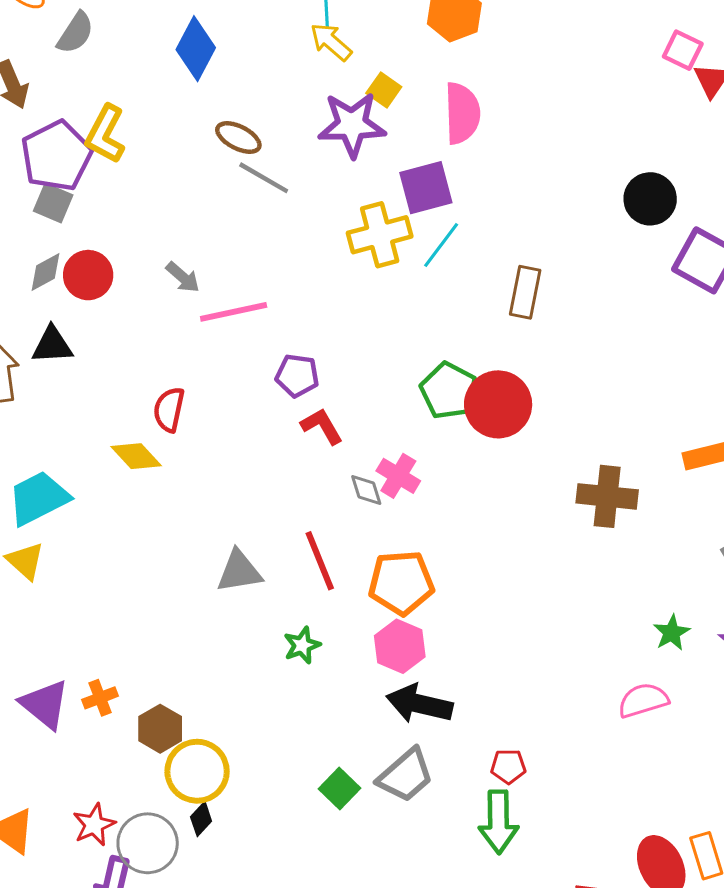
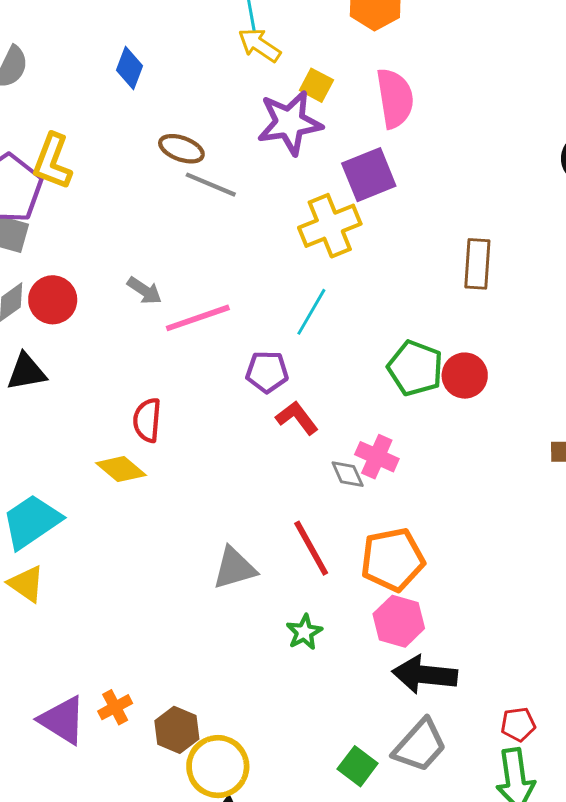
blue diamond: (196, 49) -> (130, 68), size x0.7
cyan line: (441, 245) -> (311, 312), moved
red circle: (498, 404) -> (465, 376), size x0.7

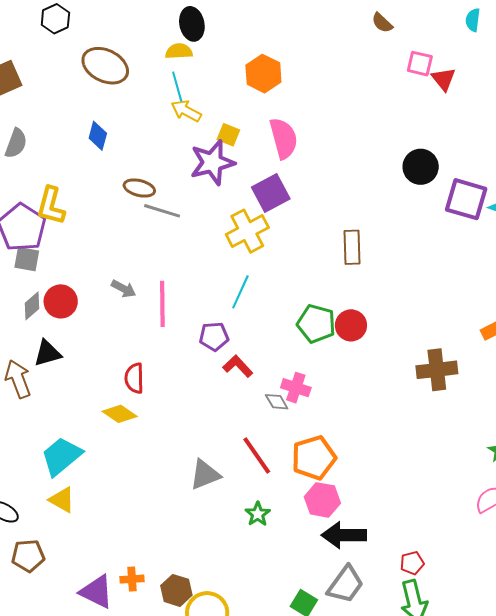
pink line: (198, 318) -> (162, 304), turned -66
orange cross: (115, 707) -> (132, 579), turned 30

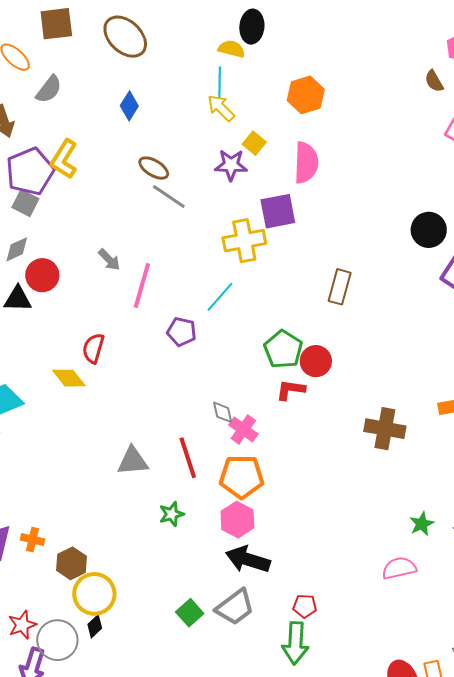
brown ellipse: (105, 66) -> (125, 37), moved
purple star: (212, 163) -> (231, 165), size x0.7
red circle: (61, 301) -> (42, 275), moved
red L-shape: (238, 366) -> (290, 390), moved, turned -56
pink cross: (296, 388) -> (243, 429), moved

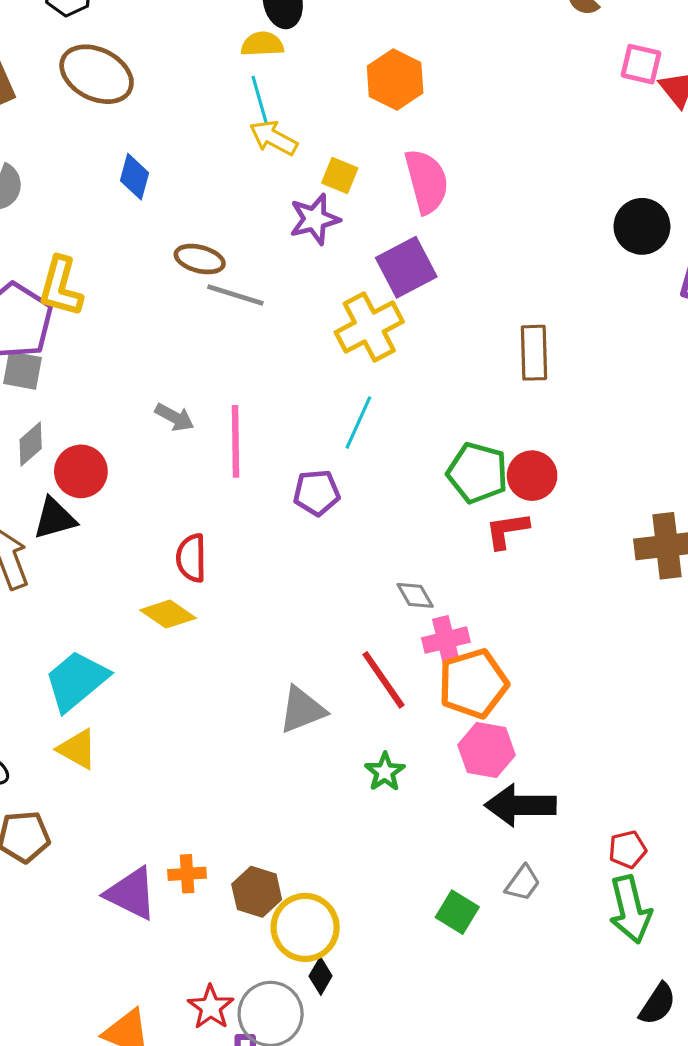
pink cross: (243, 429) -> (446, 640), moved, turned -32
gray trapezoid: (235, 607) -> (523, 883), size x0.6

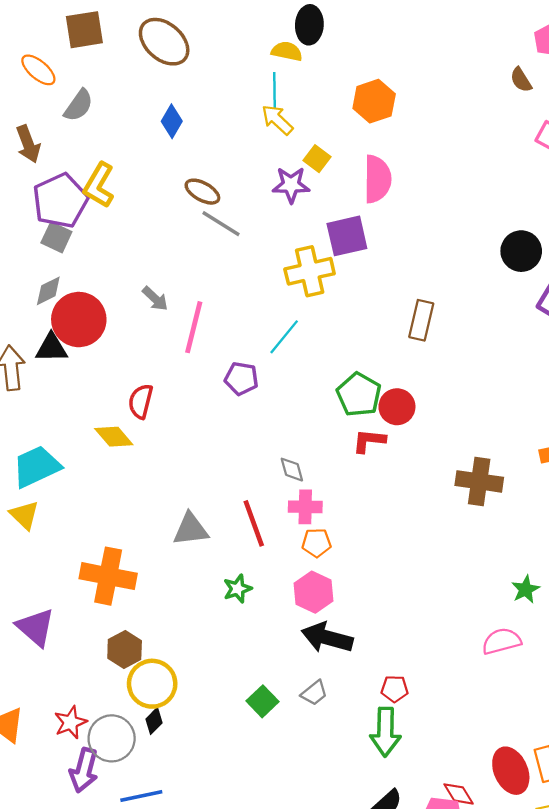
red circle: (81, 471) -> (79, 320), size x1.4
orange pentagon: (473, 684) -> (316, 543), size x0.6
orange cross: (187, 874) -> (108, 576), moved, size x2.0

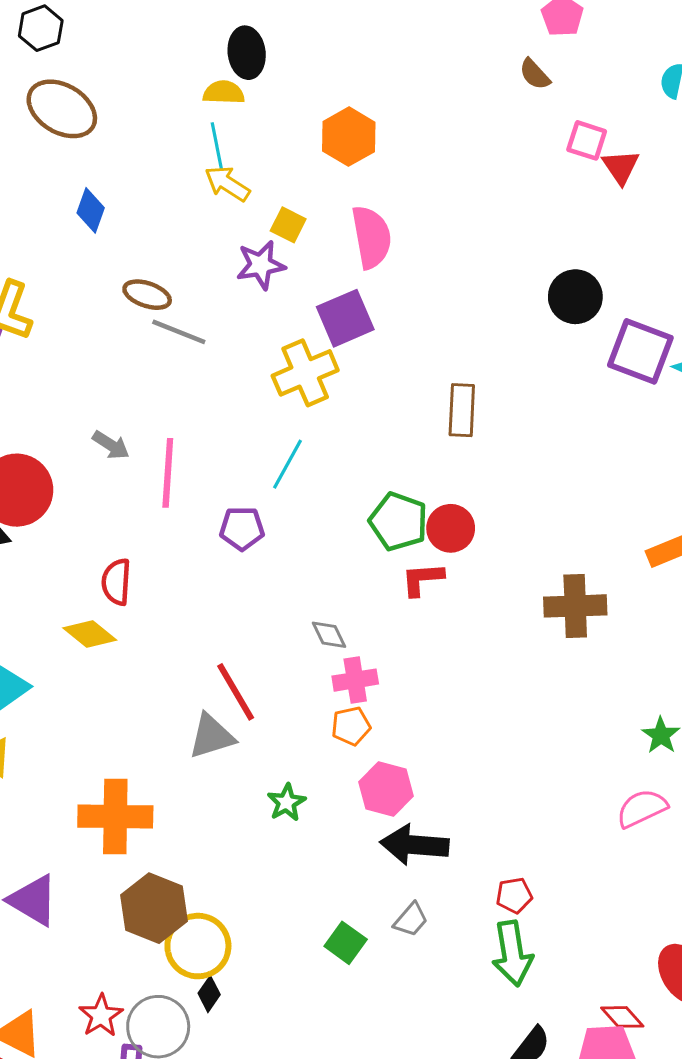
red line: (254, 523) -> (236, 692), moved
orange pentagon: (316, 543) -> (351, 726), moved
brown hexagon: (125, 650) -> (154, 908), size x1.4

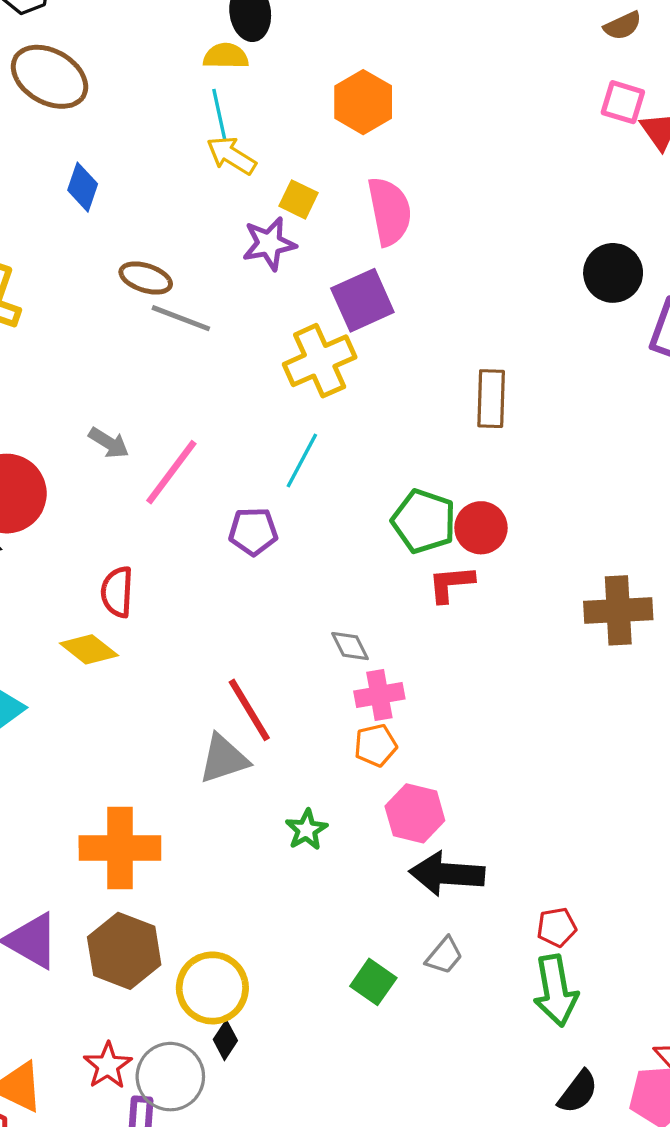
brown semicircle: (535, 74) -> (623, 26), moved, turned -72
pink line: (168, 473) -> (171, 472), turned 34
brown hexagon: (154, 908) -> (124, 951), moved

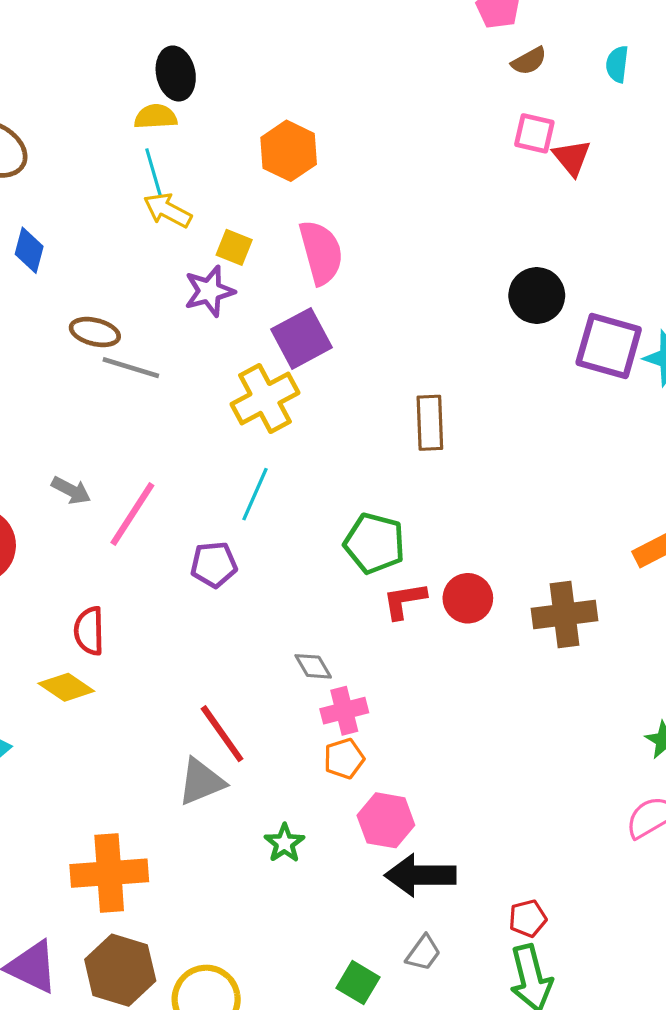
red circle: (481, 528) -> (468, 598), moved

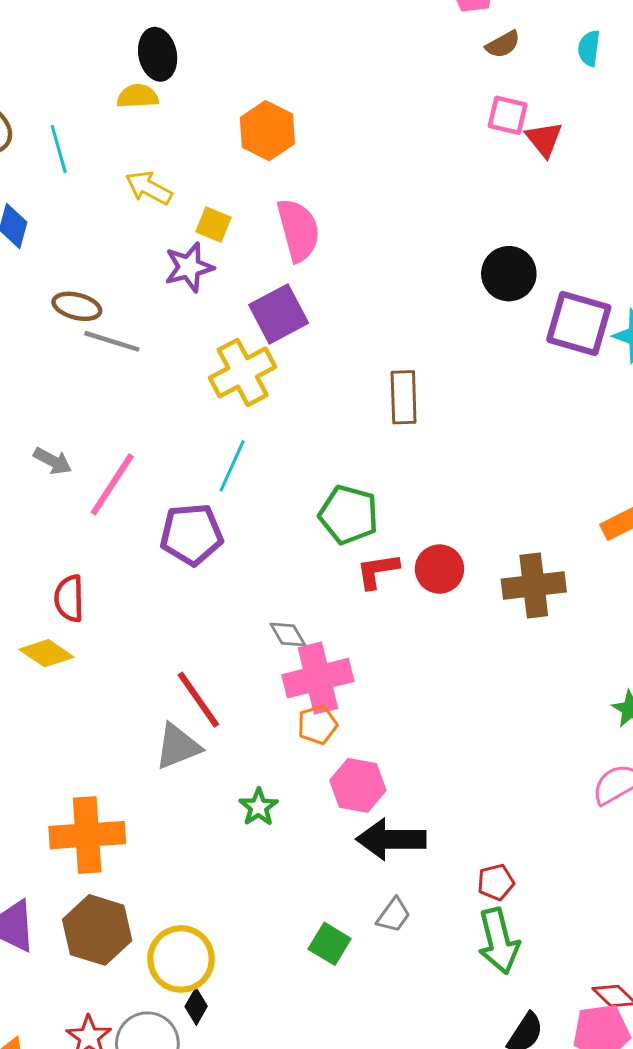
cyan line: (154, 173) -> (59, 149), moved
purple pentagon: (214, 565) -> (191, 534), size x1.4
pink cross: (344, 711) -> (318, 678), size x1.5

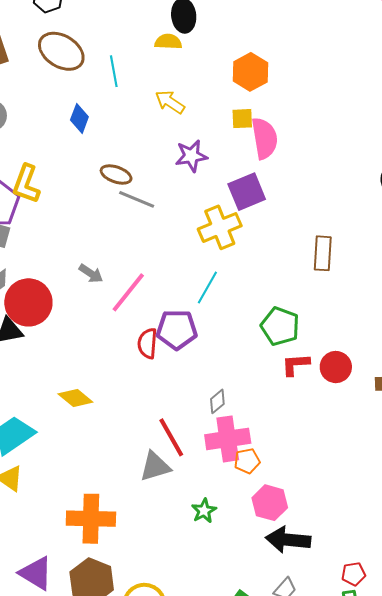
yellow square: (213, 225) -> (242, 119), moved, turned -30
red semicircle: (69, 598) -> (147, 343), moved
gray diamond: (288, 634) -> (217, 401), moved, turned 75
pink cross: (318, 678) -> (228, 439), moved

